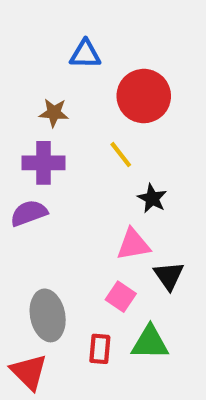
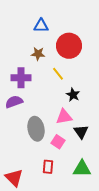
brown star: (54, 113) -> (38, 54), moved
gray ellipse: (48, 315) -> (36, 129), moved
green triangle: (150, 343) -> (82, 169), moved

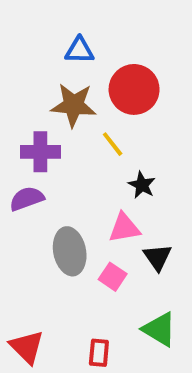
brown star: (38, 54) -> (74, 105), size x1.6
red rectangle: (48, 167) -> (99, 353), moved
green triangle: (82, 169) -> (159, 329), turned 30

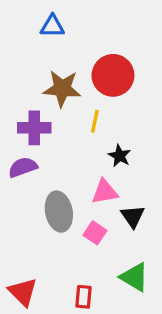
blue triangle: (79, 50) -> (52, 26), moved
yellow line: (113, 144) -> (95, 121), turned 50

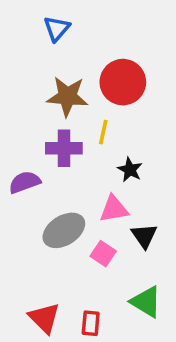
blue triangle: (52, 26) -> (57, 29), turned -50
purple cross: (34, 128) -> (64, 148), moved
gray ellipse: (59, 212) -> (64, 230), turned 69
red triangle: (23, 292) -> (44, 318), moved

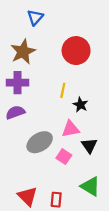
brown star: (67, 96) -> (23, 52), moved, turned -30
yellow line: (103, 132) -> (63, 90), moved
purple cross: (64, 148) -> (18, 83), moved

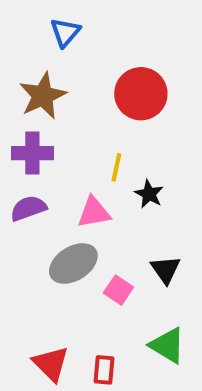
pink triangle: (71, 129) -> (94, 212), moved

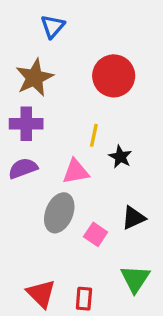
gray ellipse: (73, 264) -> (59, 213), turned -36
black triangle: (165, 270) -> (133, 218), turned 40
green triangle: (167, 345) -> (135, 279), turned 32

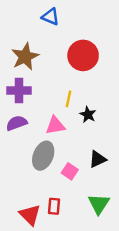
blue triangle: (53, 26) -> (50, 17), moved, turned -48
red rectangle: (84, 299) -> (54, 206), moved

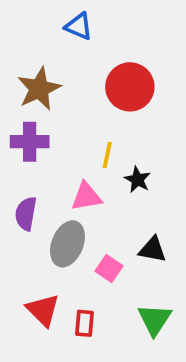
purple semicircle: (17, 123) -> (26, 214), moved, turned -60
black triangle: (98, 159) -> (153, 250), turned 36
red triangle: (30, 215) -> (43, 310), moved

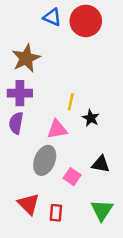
red circle: (130, 87) -> (86, 21), moved
purple semicircle: (26, 214) -> (16, 123), moved

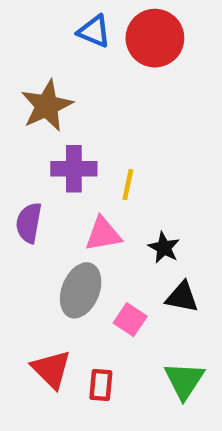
purple cross: (20, 93) -> (74, 169), moved
black star: (91, 118) -> (164, 248), moved

